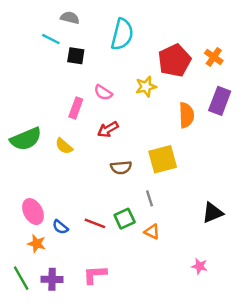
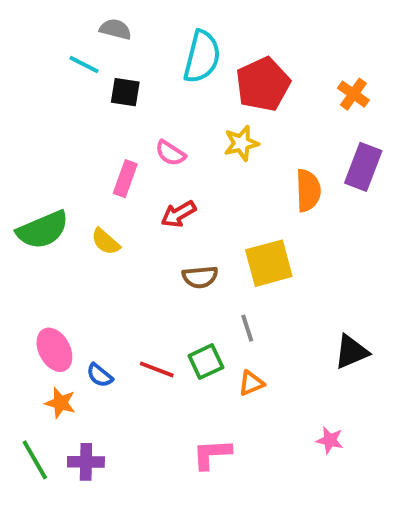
red pentagon: (175, 60) -> (263, 84), moved
orange triangle: (152, 232) -> (251, 383), turned -49
pink L-shape: (95, 275) -> (212, 454), moved

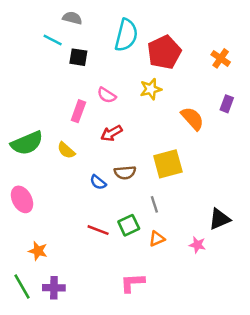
purple rectangle: (363, 167) -> (227, 104), size x0.6
orange semicircle: (308, 190) -> (192, 119), turned -40
pink ellipse: (54, 350) -> (22, 199), moved
blue semicircle: (100, 375) -> (98, 182), moved
pink star: (330, 440) -> (197, 245), moved

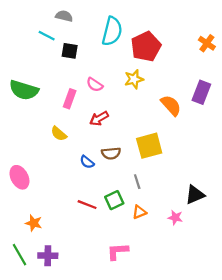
orange cross: (221, 58) -> (207, 43), moved
purple rectangle: (227, 104) -> (201, 92), size x1.5
green semicircle: (27, 143) -> (24, 90), moved, turned 40

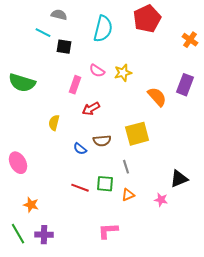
red pentagon: (146, 47) -> (147, 19), moved
pink semicircle: (95, 85) -> (97, 71), moved
pink rectangle: (70, 99) -> (75, 85), moved
yellow semicircle: (59, 134) -> (54, 123), turned 63
green square: (114, 200) -> (105, 184), turned 30

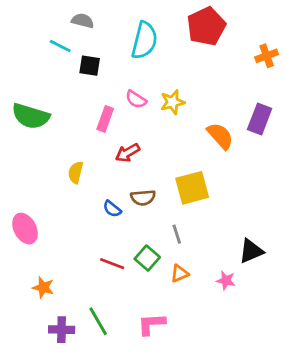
orange cross: (190, 40) -> (267, 56), turned 35
green square: (105, 184) -> (147, 258), turned 36
green line: (18, 234) -> (98, 321), moved

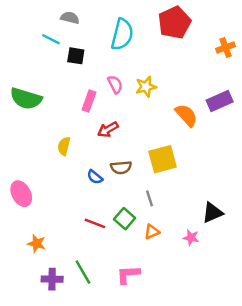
pink semicircle: (136, 99) -> (115, 84), turned -150
purple rectangle: (260, 119) -> (220, 101), turned 45

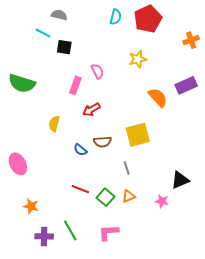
cyan semicircle: (122, 34) -> (116, 17), moved, size x0.6
yellow star: (146, 87) -> (138, 59), moved
green square: (125, 219) -> (106, 197), moved

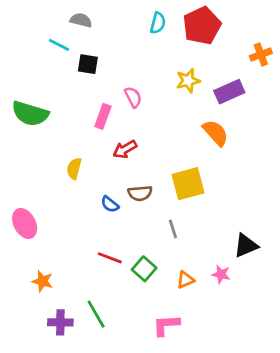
purple rectangle: (186, 85) -> (229, 92), moved
orange triangle: (129, 196) -> (185, 280), moved
pink L-shape: (109, 232) -> (166, 325), moved

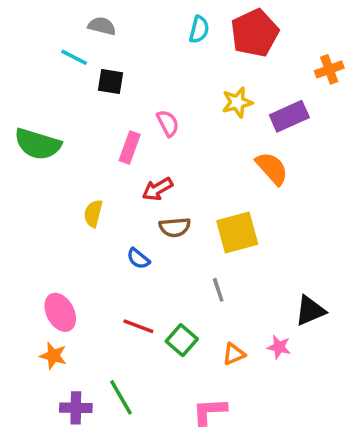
brown semicircle: (140, 193) -> (175, 227), moved
pink ellipse: (25, 223) -> (60, 312), moved

